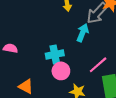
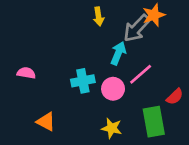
pink line: (98, 65) -> (141, 74), moved
pink circle: (61, 71) -> (113, 89), moved

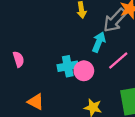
pink semicircle: (26, 73) -> (18, 59), turned 63
pink circle: (113, 89) -> (84, 71), moved

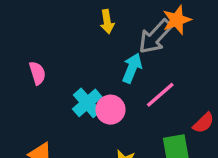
pink semicircle: (18, 59) -> (37, 73), moved
cyan cross: (68, 66) -> (87, 103), turned -30

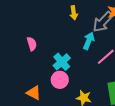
pink circle: (110, 110) -> (60, 80), moved

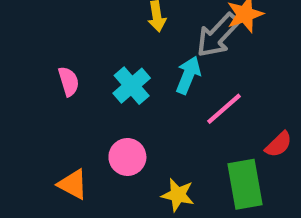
cyan cross: (62, 62) -> (132, 86), moved

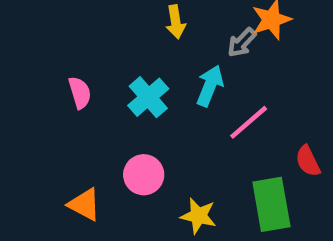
gray arrow: (218, 35) -> (242, 42), size x0.6
red semicircle: (279, 144) -> (308, 161), turned 108

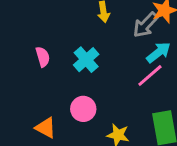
gray arrow: (242, 42) -> (146, 25), size x1.4
cyan arrow: (210, 86) -> (159, 52), moved, turned 30

